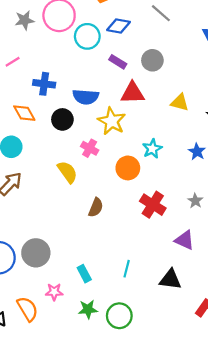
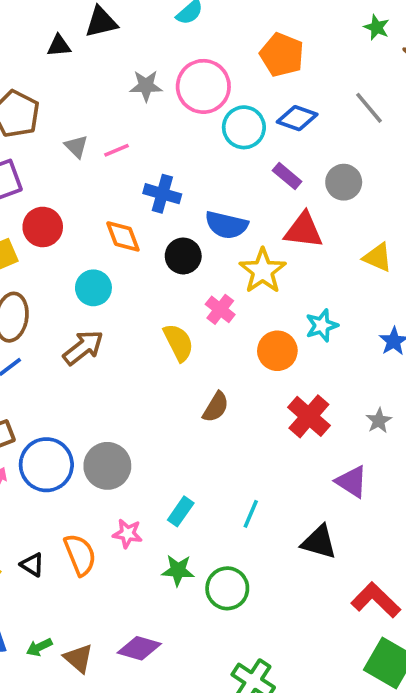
cyan rectangle: (84, 274) -> (181, 511), turned 54

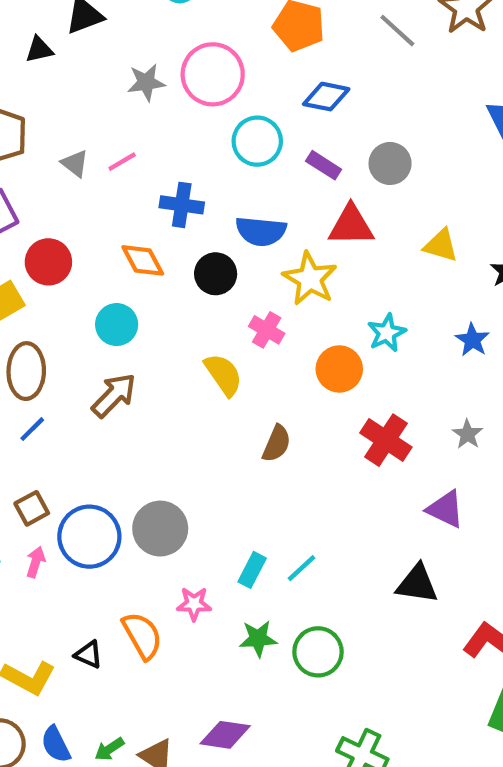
gray line: (369, 108) -> (397, 31), moved
cyan circle: (244, 127) -> (257, 141), moved
cyan line: (251, 514) -> (301, 568), moved, turned 32

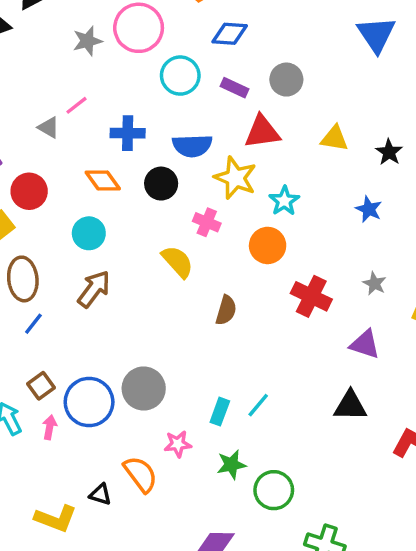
gray triangle: (75, 163) -> (49, 127), moved
cyan star: (387, 333) -> (284, 201), moved
green circle: (318, 652) -> (274, 490), moved

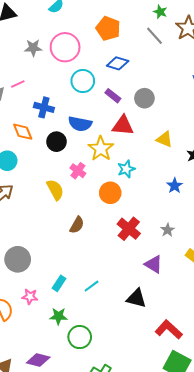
cyan line: (258, 405) -> (92, 286), moved

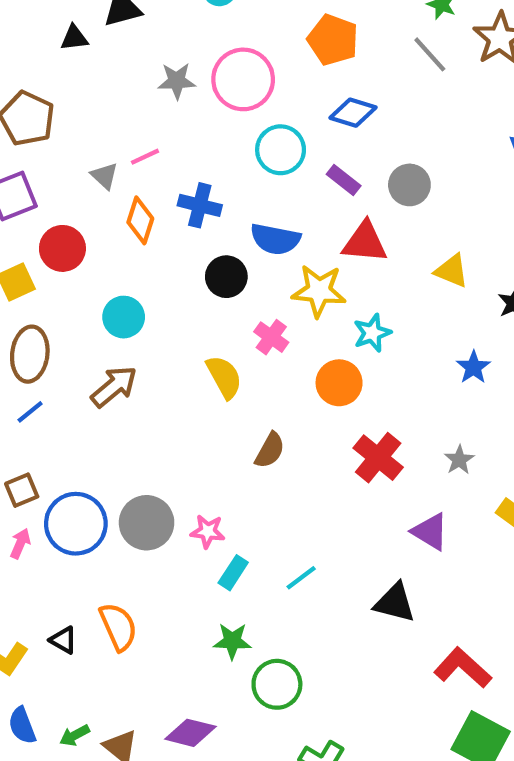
orange diamond: (23, 132) -> (140, 220), moved, turned 40
yellow star: (101, 149) -> (319, 291), turned -30
pink star: (30, 297) -> (208, 531), moved

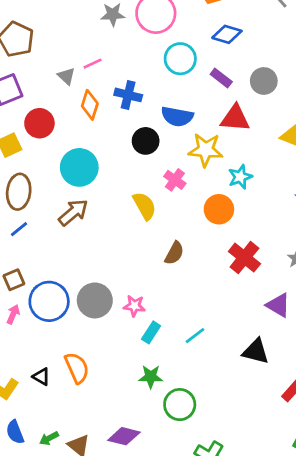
cyan circle: (124, 317) -> (79, 167), size x1.4

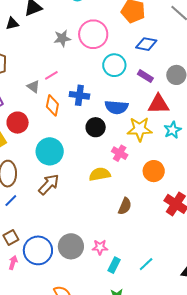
cyan star: (240, 177) -> (173, 130), moved
yellow semicircle: (145, 206) -> (100, 174), turned -65

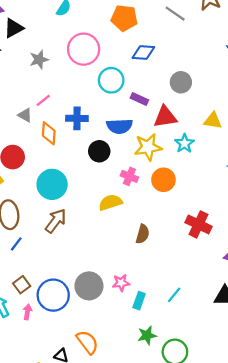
gray star: (62, 38) -> (39, 60), moved
purple rectangle: (145, 76) -> (139, 99), moved
orange circle: (154, 171) -> (163, 180), moved

